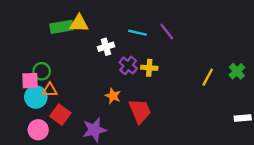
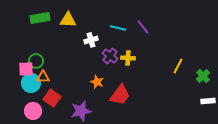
green rectangle: (62, 27) -> (40, 18), moved
green cross: (237, 71) -> (203, 76), moved
red trapezoid: (140, 111) -> (120, 95), turned 60

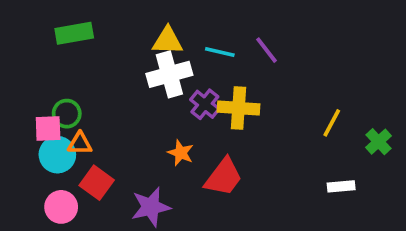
yellow triangle: (68, 20) -> (168, 41), moved
white cross: (91, 40) -> (169, 74), size x1.6
yellow cross: (128, 58) -> (238, 108), size x1.5
white rectangle: (208, 101) -> (341, 186), moved

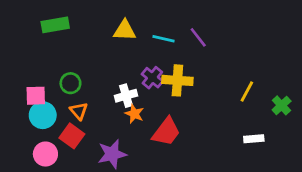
white cross: (169, 74) -> (126, 96), moved, size x0.7
green circle: (67, 114) -> (70, 83), moved
orange triangle: (80, 143) -> (79, 111), moved, turned 48

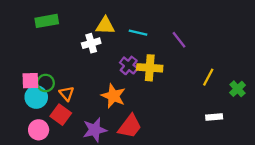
purple line: (198, 37) -> (179, 40), moved
green circle: (70, 83) -> (46, 83), moved
white cross: (126, 96) -> (91, 43), moved
orange star: (134, 114) -> (113, 96), size x1.5
red trapezoid: (166, 132) -> (130, 126), moved

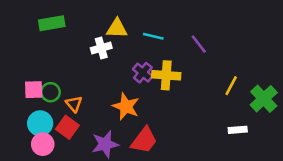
green cross: (238, 89) -> (264, 99), size x1.5
cyan circle: (36, 97) -> (40, 123), moved

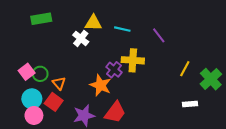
white cross: (101, 48) -> (81, 38), turned -35
purple cross: (143, 73) -> (114, 70), moved
pink square: (34, 90) -> (27, 72), turned -35

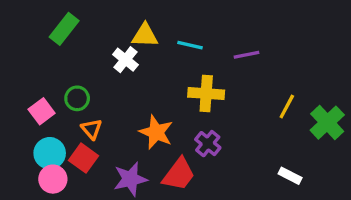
green rectangle: (41, 19) -> (64, 29), turned -42
purple line: (159, 35) -> (247, 55), turned -63
purple cross: (114, 70) -> (208, 144), moved
green circle: (40, 74) -> (77, 98), moved
white rectangle: (190, 104) -> (290, 176), moved, turned 32

